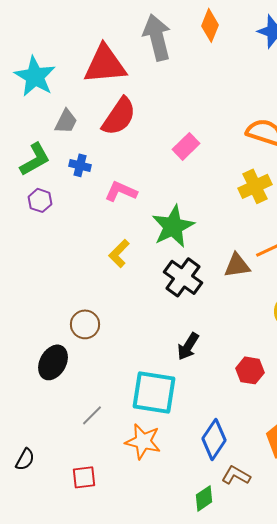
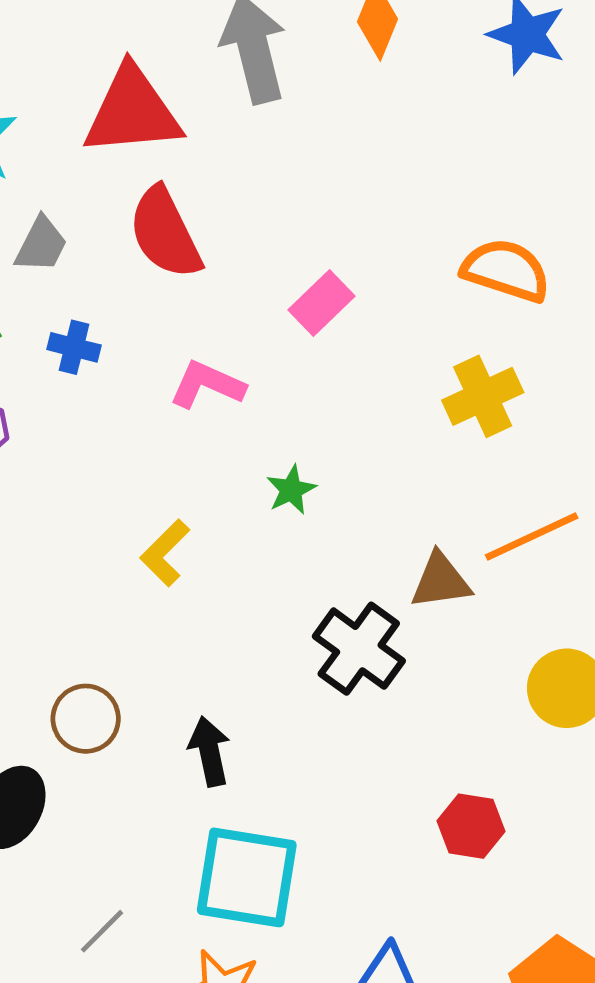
red semicircle: (119, 116) -> (165, 233), turned 120
pink L-shape: (121, 191) -> (207, 385), moved
green star: (173, 226) -> (291, 490), size x0.5
black cross: (183, 277) -> (359, 649), moved
black arrow: (188, 346) -> (209, 751), moved, turned 136

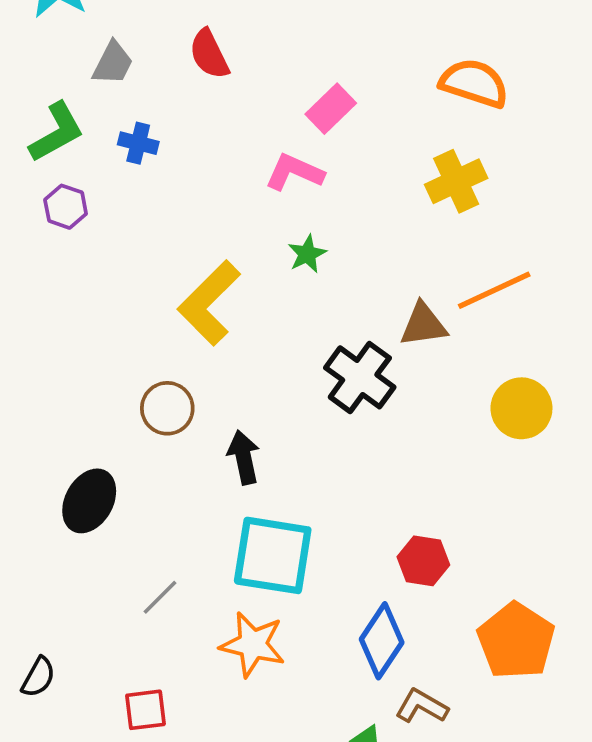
red semicircle: (165, 233) -> (209, 54), size x0.7
pink L-shape: (207, 385) -> (294, 172), moved
yellow L-shape: (165, 553) -> (209, 303), size x1.6
brown circle: (86, 719) -> (167, 408), moved
red hexagon: (471, 826) -> (423, 561), moved

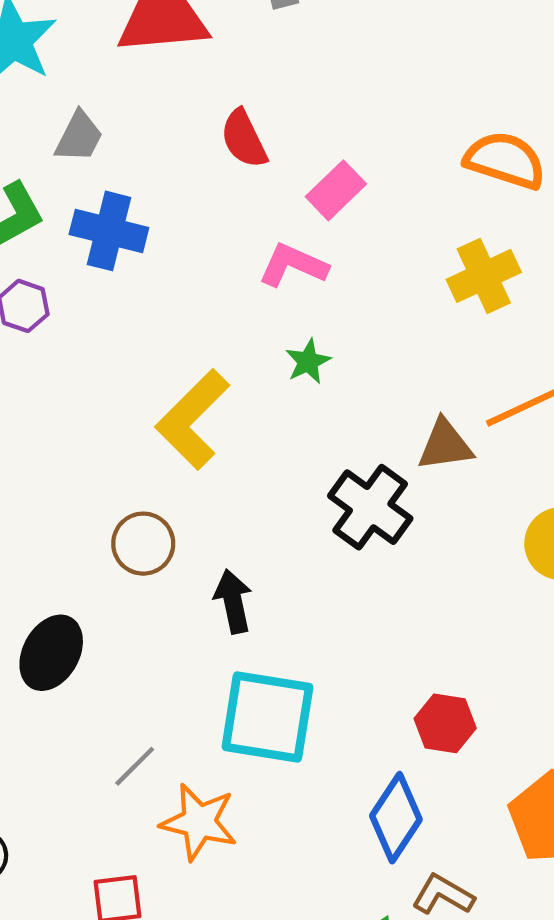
red semicircle: (209, 54) -> (244, 139), moved
blue cross: (138, 143) -> (109, 231), size x1.6
orange star: (253, 644) -> (199, 822), moved

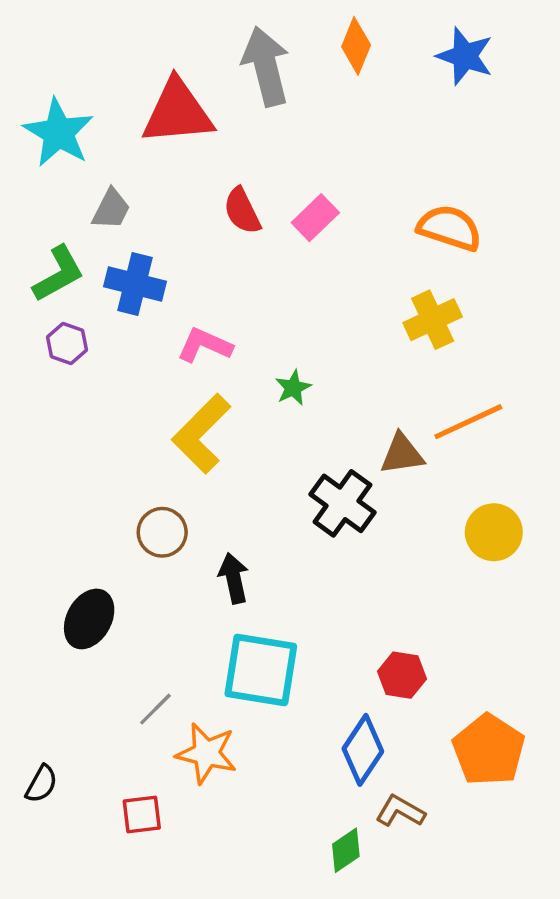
pink rectangle: (336, 190) -> (315, 218), moved
pink L-shape: (293, 265) -> (205, 345), moved

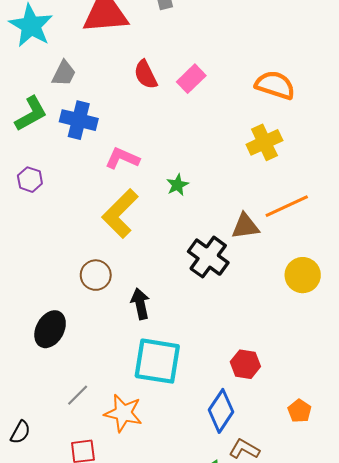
purple hexagon: (67, 344) -> (30, 180), moved
gray line: (155, 709) -> (78, 395), moved
orange pentagon: (489, 750) -> (299, 411), size x0.5

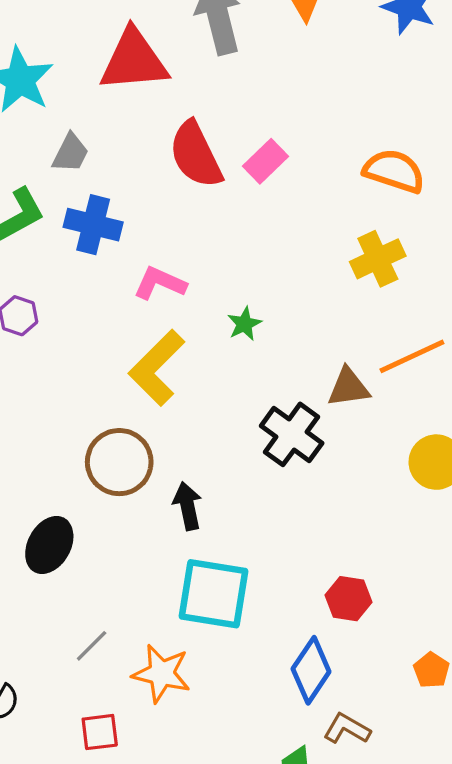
red semicircle: (146, 74) -> (196, 155), size x1.5
brown circle: (96, 275) -> (119, 462), size x1.4

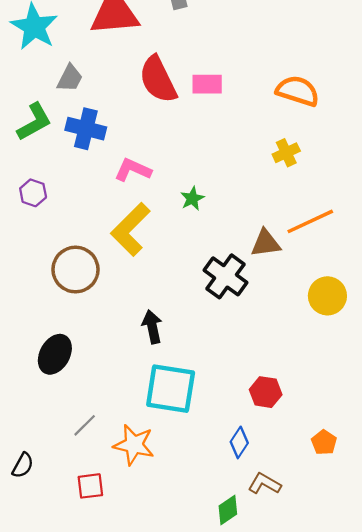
pink rectangle: (266, 161) -> (207, 84), turned 44
yellow cross: (378, 259) -> (286, 153), size x0.7
brown circle: (119, 462) -> (75, 270), moved
blue diamond: (311, 670) -> (239, 442), size x0.7

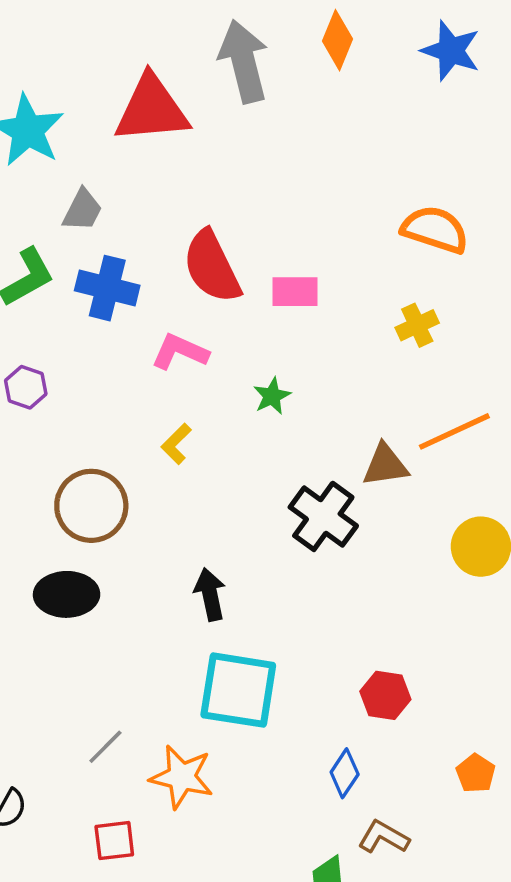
red semicircle: (158, 79) -> (212, 267), moved
pink rectangle: (207, 84) -> (295, 292), moved
yellow L-shape: (130, 229) -> (176, 444), size x0.5
black ellipse: (55, 354) -> (67, 594), moved, turned 60

